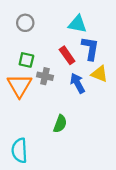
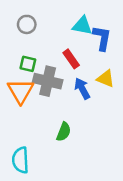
blue L-shape: (90, 48) -> (102, 38), moved
gray cross: (45, 76) -> (48, 81), size x1.6

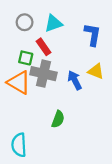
cyan triangle: (82, 26) -> (54, 23), moved, turned -30
red rectangle: (71, 59) -> (43, 47), moved
orange triangle: (21, 91) -> (19, 82), turned -30

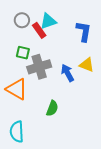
red rectangle: (43, 47) -> (39, 30), moved
gray cross: (43, 74) -> (39, 67), turned -30
orange triangle: (19, 82) -> (17, 89), moved

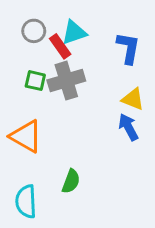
gray cross: (39, 67) -> (66, 81), moved
blue arrow: (67, 73) -> (128, 127), moved
green semicircle: (52, 108) -> (71, 181), moved

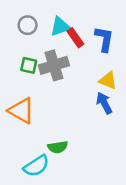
red rectangle: (60, 46) -> (75, 38), moved
green semicircle: (71, 181) -> (58, 147), turned 60
cyan semicircle: (26, 201) -> (36, 166), moved, turned -120

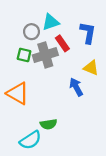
gray circle: (28, 25) -> (32, 32), moved
red rectangle: (75, 38) -> (62, 43), moved
blue arrow: (104, 103) -> (76, 87), moved

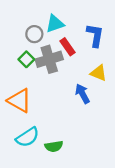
green square: (24, 55) -> (26, 59), turned 32
green semicircle: (49, 124) -> (54, 146), moved
cyan semicircle: (30, 140) -> (27, 137), moved

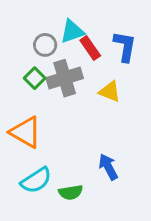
red rectangle: (68, 47) -> (90, 48), moved
yellow triangle: (98, 73) -> (110, 92), moved
blue arrow: (82, 94) -> (108, 167), moved

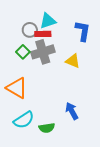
red rectangle: (90, 48) -> (43, 34), moved, turned -56

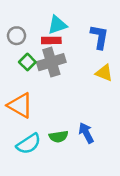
gray circle: (30, 30) -> (17, 36), moved
yellow triangle: (73, 61) -> (104, 73), moved
green semicircle: (47, 128) -> (59, 137), moved

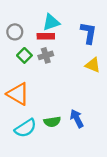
gray cross: (51, 62) -> (46, 55), size x0.6

